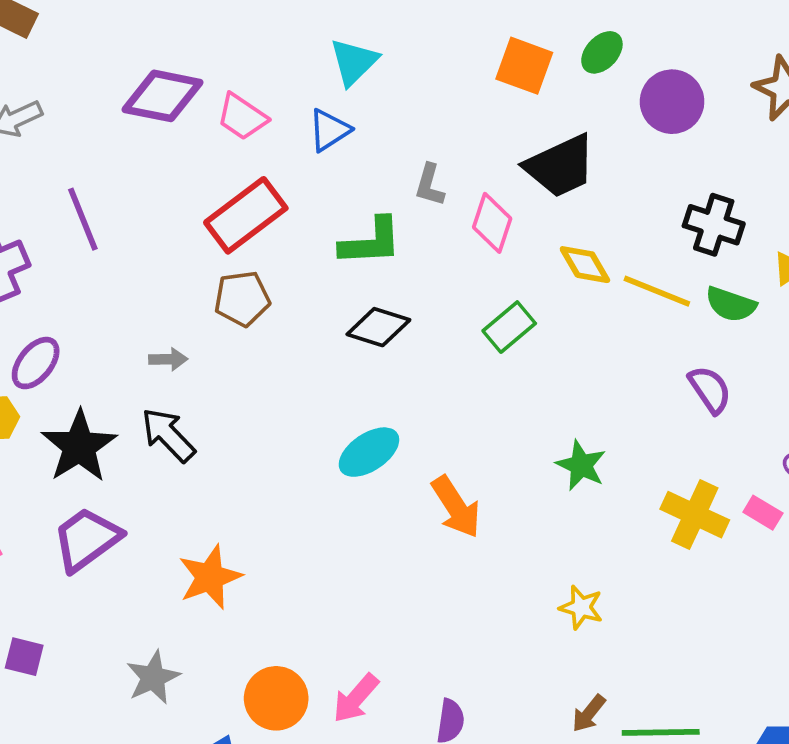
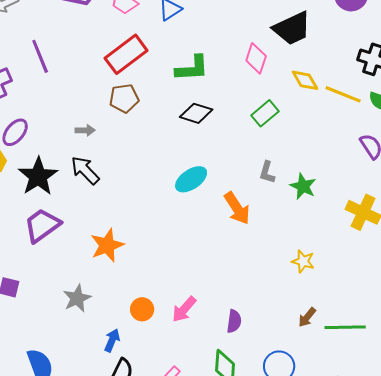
gray L-shape: (430, 185) -> (267, 172), moved
orange circle: (276, 698) -> (142, 309), size x0.7

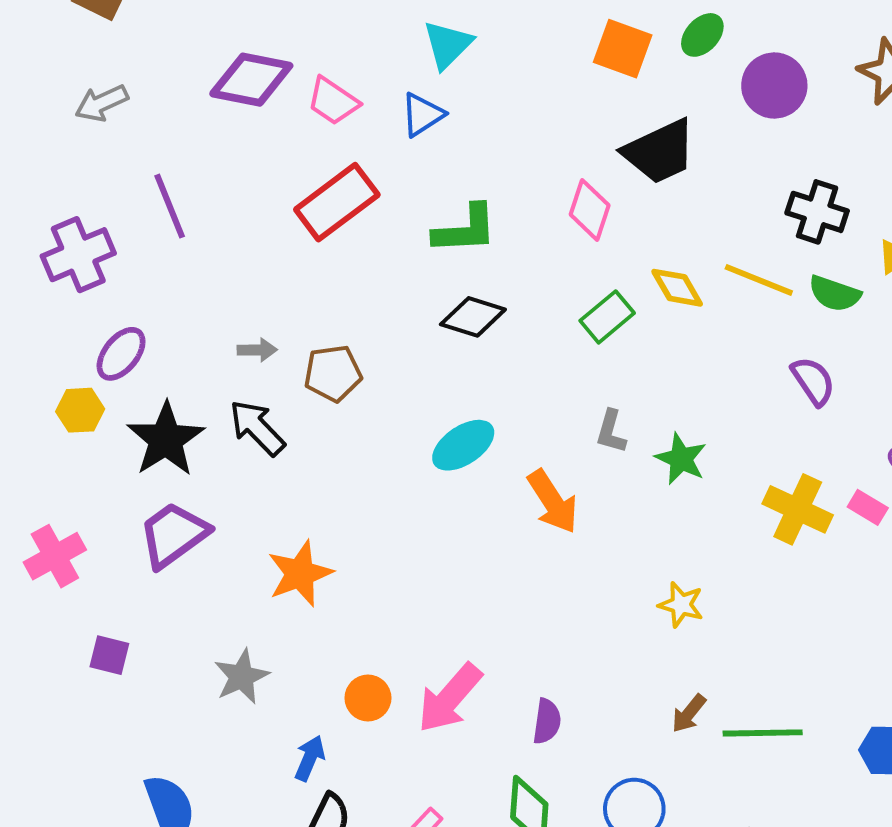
yellow diamond: (305, 80) -> (677, 288), moved
brown pentagon: (124, 98) -> (333, 373), moved
pink arrow: (184, 309) -> (450, 698), size x1.4

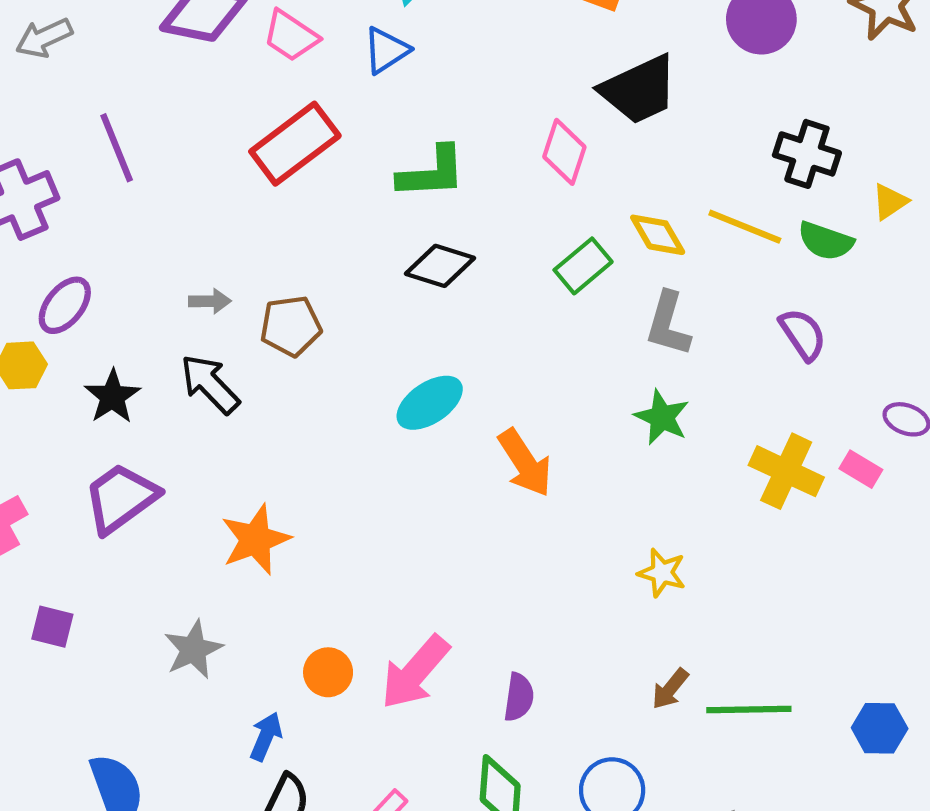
gray L-shape: (611, 432) -> (668, 324), moved, size x1.4
black star: (166, 439) -> (112, 397), size x0.7

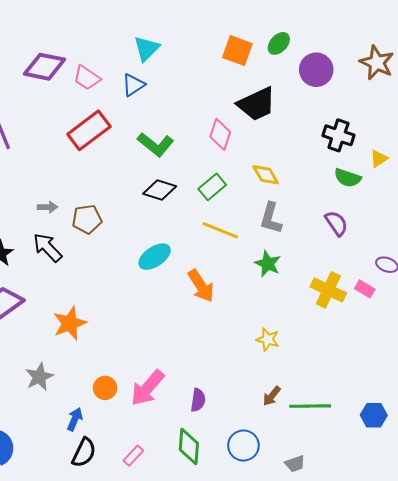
green L-shape: (432, 173) -> (156, 144), turned 42
yellow line: (745, 227) -> (220, 230), moved
green rectangle: (583, 266) -> (212, 187), moved

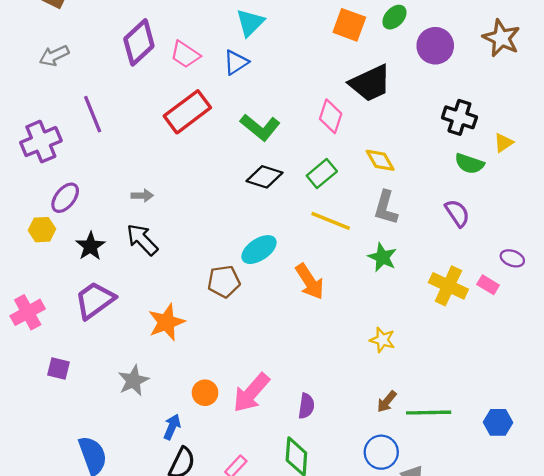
purple diamond: (44, 67) -> (139, 42), turned -54
brown pentagon: (87, 219) -> (224, 281), moved
blue circle: (243, 445) -> (381, 452), moved

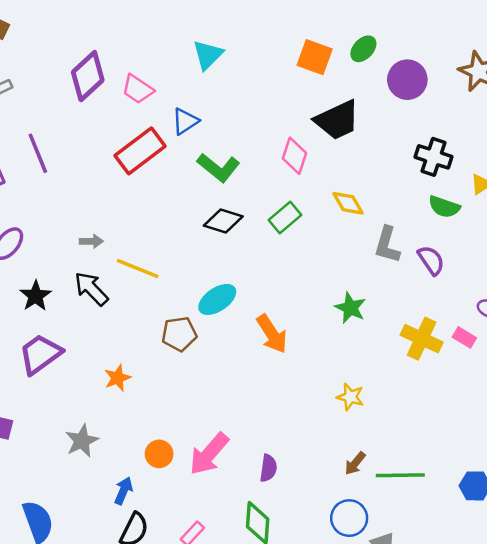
blue triangle: (236, 62) -> (185, 121), moved
gray L-shape: (386, 208) -> (387, 245), moved
yellow line: (331, 221) -> (138, 269), moved
orange star: (166, 322) -> (117, 378), size x0.7

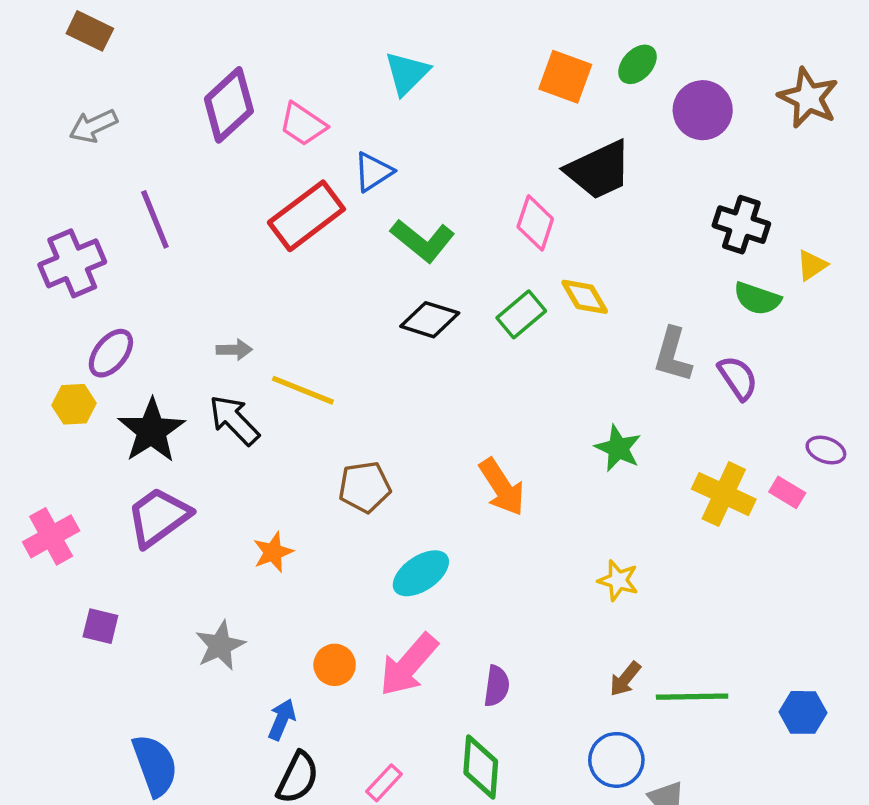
yellow diamond: (348, 203) -> (585, 297), moved
black star: (36, 296) -> (151, 431), size x1.4
cyan ellipse: (217, 299) -> (421, 573), moved

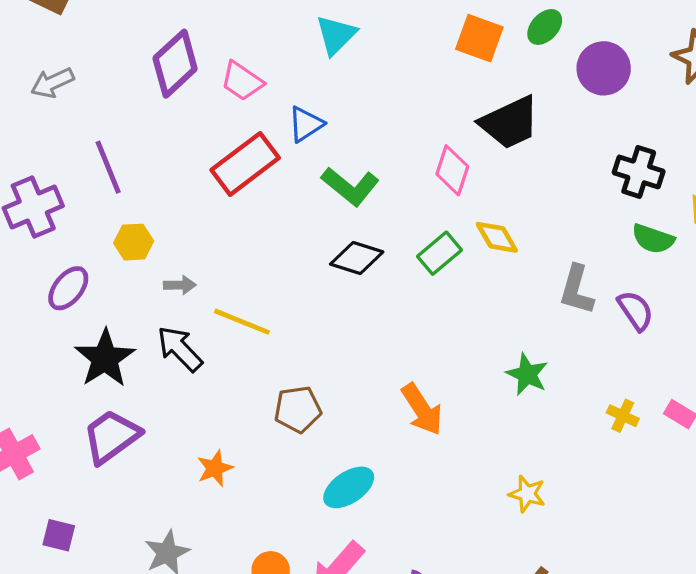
yellow hexagon: (74, 404) -> (134, 242), moved
yellow cross: (724, 494) -> (623, 416), size x0.6

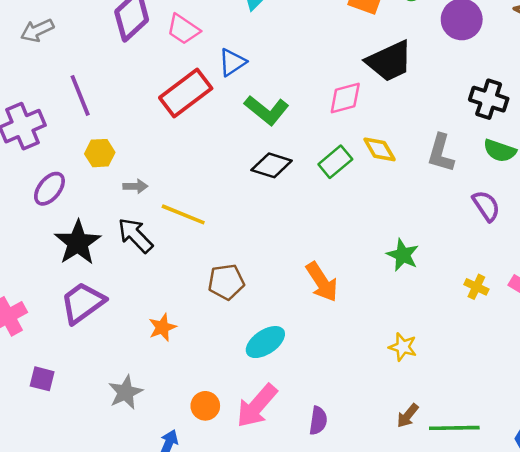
pink diamond: (452, 170) -> (345, 98), turned 57
gray L-shape: (577, 290) -> (441, 153), moved

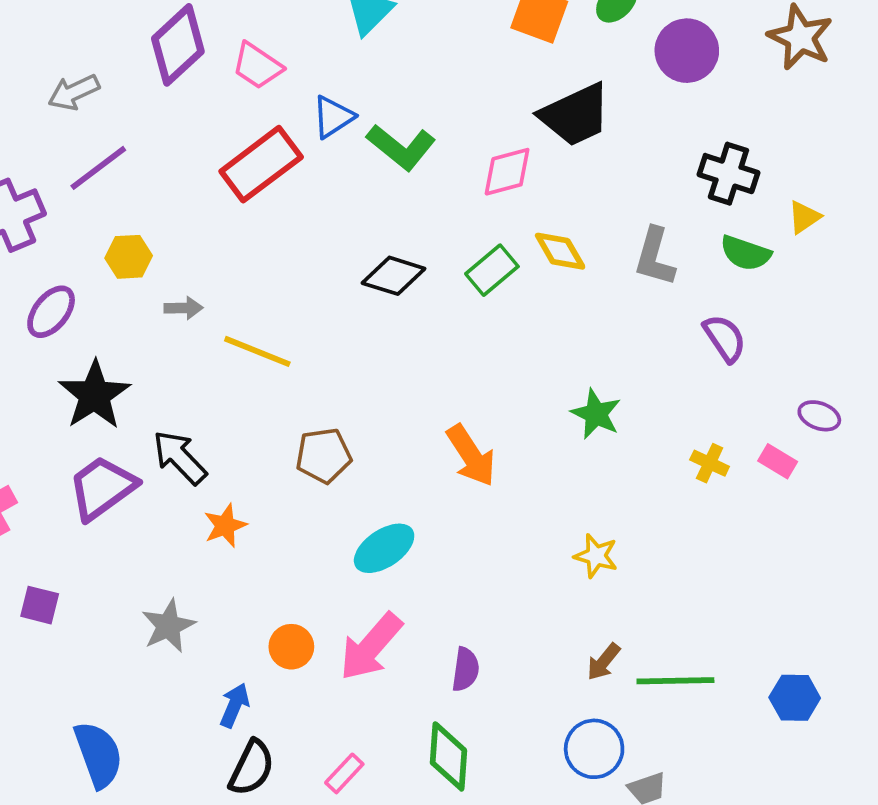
gray arrow: (37, 30) -> (74, 92), moved
purple line: (80, 95) -> (98, 168), turned 75
green L-shape: (267, 110) -> (401, 147), moved
black arrow: (135, 235) -> (180, 457), moved

